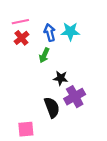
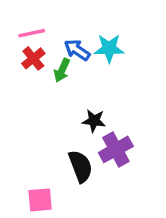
blue arrow: (50, 32) -> (77, 50), turned -42
green arrow: (44, 55) -> (62, 70), moved

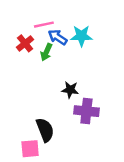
pink line: (32, 33) -> (44, 25), moved
purple cross: (116, 149) -> (86, 111), turned 35
black semicircle: (80, 166) -> (45, 130), moved

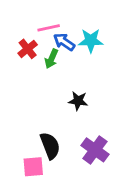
purple cross: (86, 111) -> (95, 150), moved, turned 30

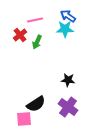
blue arrow: (64, 42) -> (68, 16), moved
black star: (78, 101) -> (68, 80), moved
black semicircle: (50, 146) -> (36, 104), turned 78

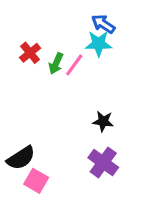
pink line: (35, 20) -> (74, 65), moved, turned -42
black semicircle: (36, 104) -> (21, 158), moved
pink square: (24, 119) -> (36, 181), turned 35

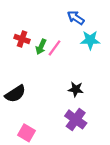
cyan star: (99, 44) -> (90, 40), moved
red cross: (30, 53) -> (22, 39), turned -32
black semicircle: (21, 158) -> (15, 94), moved

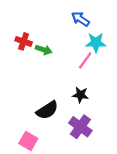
green arrow: (41, 47) -> (44, 50), turned -96
pink line: (54, 48) -> (85, 60), moved
black semicircle: (15, 94) -> (47, 110), moved

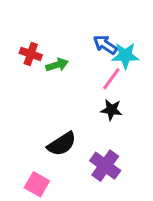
blue arrow: (80, 19) -> (105, 45), moved
green arrow: (44, 50) -> (57, 65), turned -35
black star: (80, 95) -> (111, 110), moved

